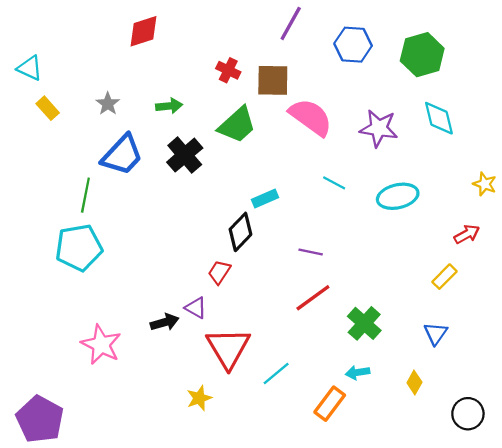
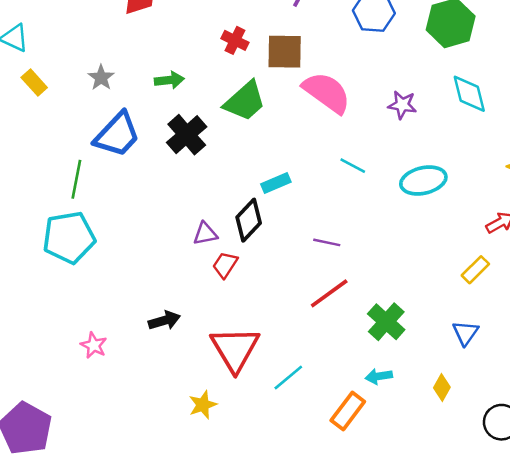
purple star: (379, 128) -> (402, 105), size x0.7
purple triangle: (196, 308) -> (205, 234), moved, turned -40
pink star: (101, 345) -> (94, 345), size x0.6

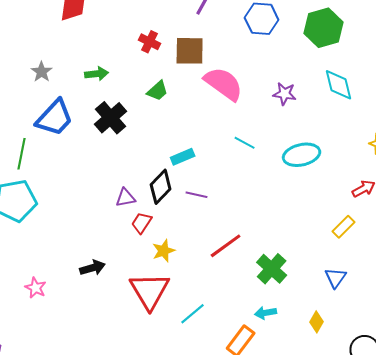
green trapezoid: (245, 101) -> (158, 91), size x0.6
purple line: (327, 242) -> (197, 195), moved
yellow star: (203, 405) -> (164, 251), moved

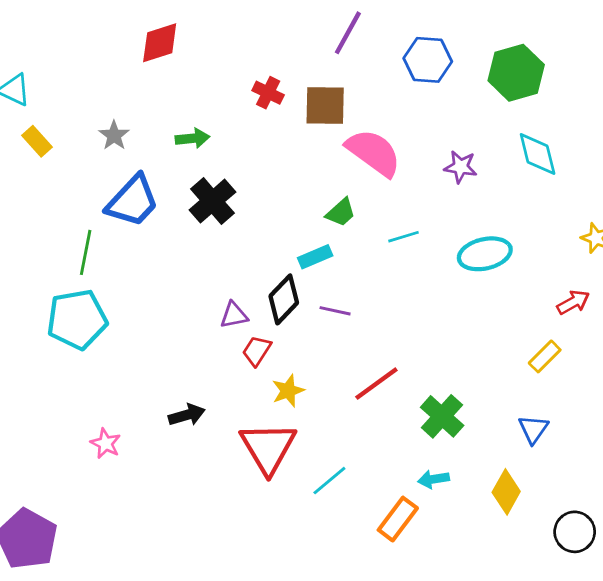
green trapezoid: (158, 91) -> (341, 212), moved
cyan line: (245, 143) -> (404, 237), turned -45
yellow diamond: (317, 322) -> (506, 492), size x1.4

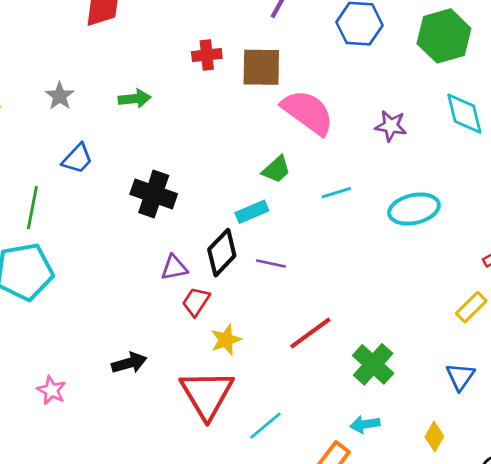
red cross: (268, 93) -> (207, 55), turned -32
blue trapezoid: (133, 201) -> (77, 159), size x0.6
black cross: (212, 201) -> (154, 194), moved, turned -30
yellow diamond: (506, 492) -> (434, 437), size x0.7

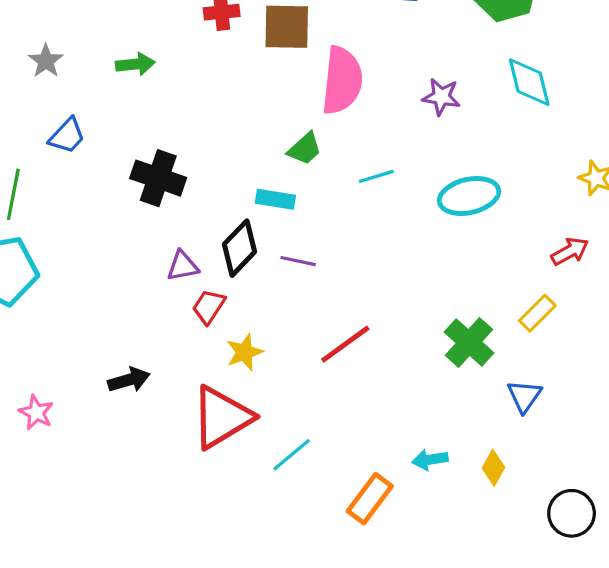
pink semicircle: (308, 112) -> (342, 80), turned 60
cyan rectangle: (252, 212) -> (275, 199), turned 32
green cross: (373, 364) -> (469, 342), moved
red triangle: (207, 394) -> (222, 417), turned 30
cyan arrow: (365, 424) -> (430, 460), moved

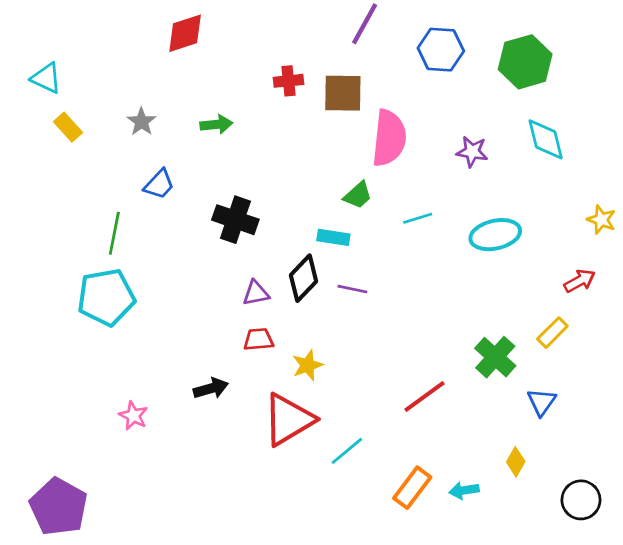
red trapezoid: (209, 307) -> (259, 339), moved, turned 52
red line: (345, 344) -> (425, 397), moved
cyan arrow: (430, 460) -> (464, 490), moved

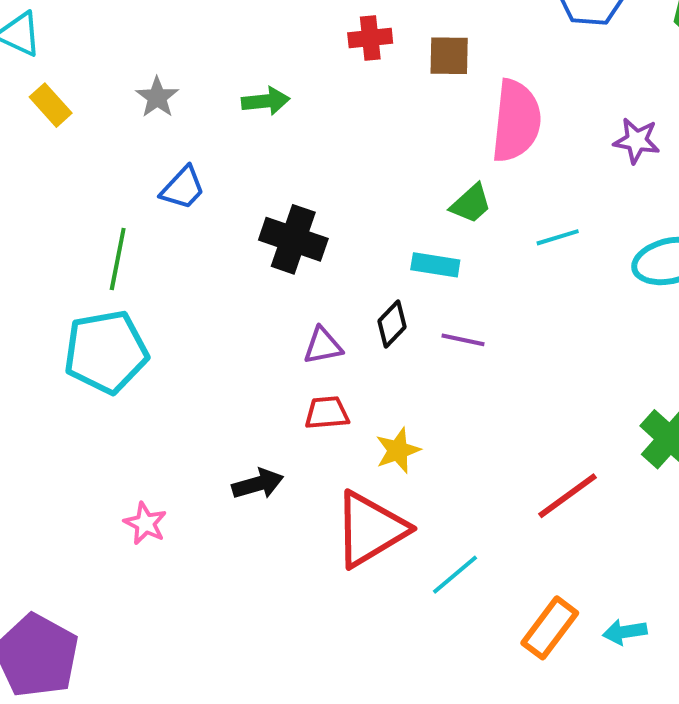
brown square: (343, 93) -> (449, 56), size x0.7
black diamond: (303, 278) -> (392, 324), size x0.7

